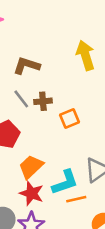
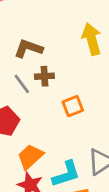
brown cross: (43, 101) -> (44, 76), moved

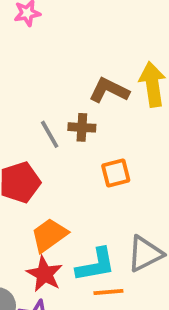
brown L-shape: (28, 48) -> (109, 90), moved

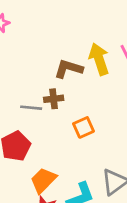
gray line: (50, 134) -> (31, 108), turned -45

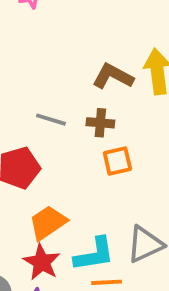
brown cross: (54, 99) -> (100, 123), moved

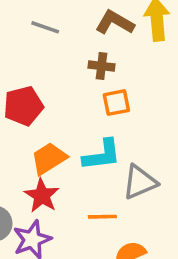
gray line: (51, 120) -> (45, 27), moved
cyan L-shape: (94, 254) -> (102, 155), moved

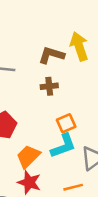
orange square: (116, 103) -> (66, 123), moved

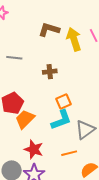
brown L-shape: (51, 55) -> (49, 30), moved
orange trapezoid: (28, 156) -> (25, 119), moved

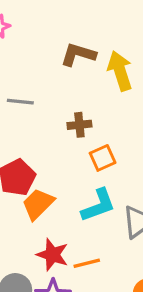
orange square: (64, 101) -> (103, 158), moved
orange line: (69, 153) -> (87, 263), moved

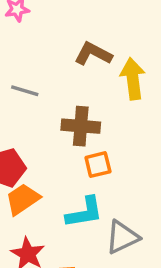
brown cross: (79, 125) -> (81, 126), size x1.5

